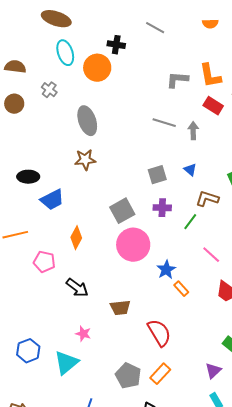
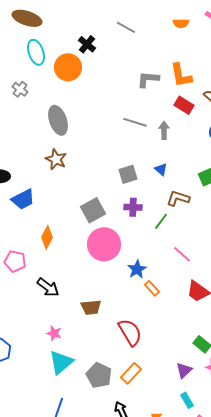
black cross: (116, 45) -> (87, 44), turned 30
brown star: (85, 160) -> (56, 159), turned 30
cyan triangle: (66, 363) -> (61, 362), moved

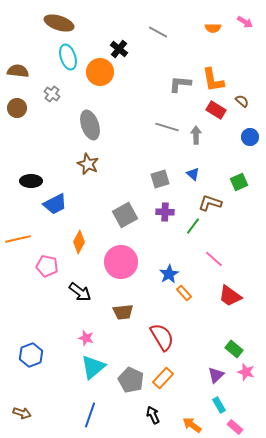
pink circle: (104, 244) -> (121, 262), moved

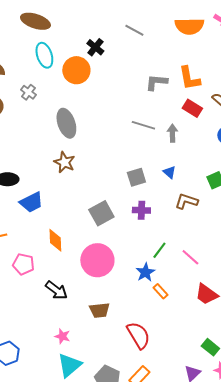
orange semicircle: (213, 28) -> (189, 26), size x1.8
green line: (193, 226) -> (159, 250), moved
orange diamond: (79, 242) -> (55, 240), turned -30

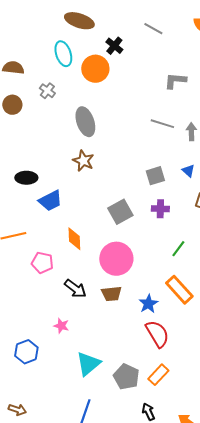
brown ellipse: (35, 21) -> (79, 21), moved
blue star: (145, 272) -> (148, 304), moved
orange rectangle: (160, 291) -> (179, 290), size x1.8
brown trapezoid: (99, 310) -> (111, 294), moved
pink star: (62, 336) -> (61, 326), moved

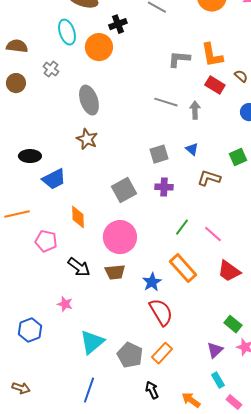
black cross: (114, 46) -> (118, 24), turned 30

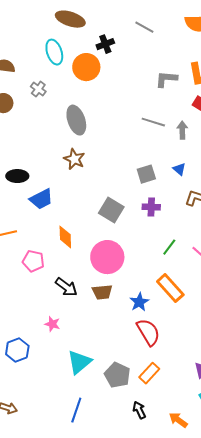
gray square: (124, 190) -> (111, 210), turned -30

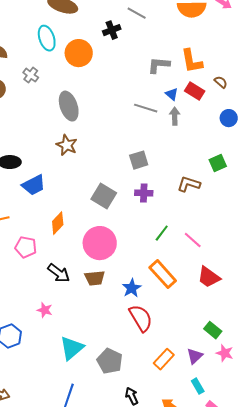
black cross: (105, 44) -> (112, 30), moved
blue triangle: (179, 169) -> (172, 94), moved
orange diamond: (65, 237) -> (58, 223), turned 45
orange rectangle: (149, 373) -> (164, 359), moved

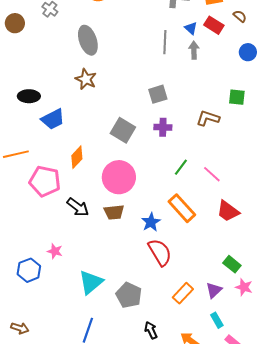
gray line: (146, 108) -> (165, 42), turned 75
green square: (218, 163) -> (237, 97), turned 30
pink pentagon: (26, 247) -> (45, 181), size x1.4
pink star: (45, 310) -> (55, 251), moved

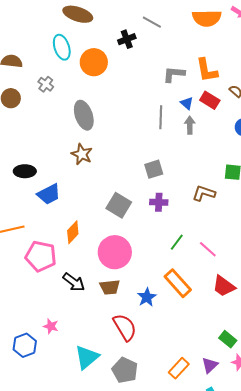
red semicircle: (160, 252) -> (125, 327), moved

